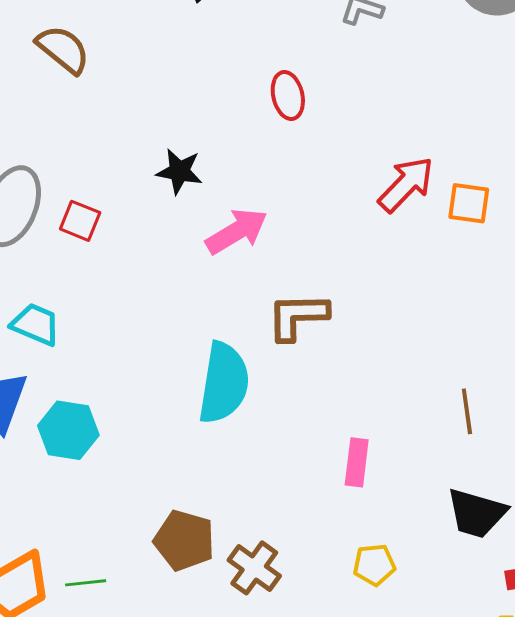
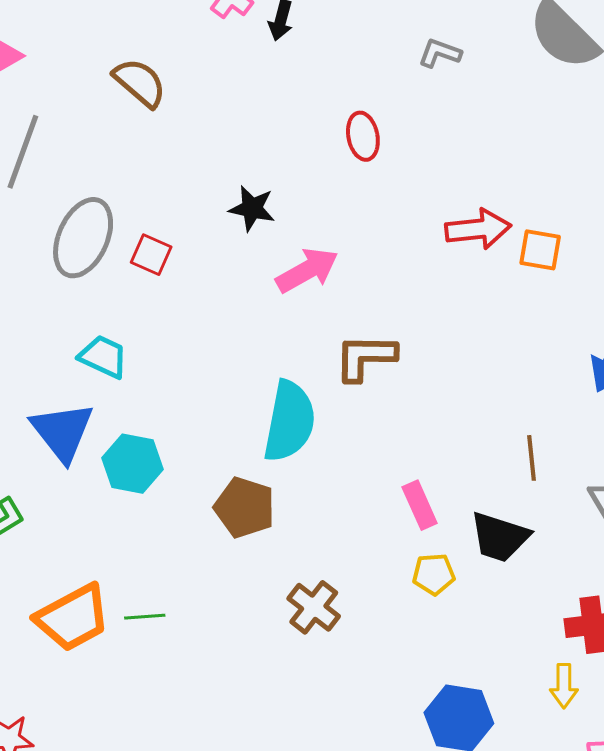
red arrow: (406, 184) -> (478, 229), turned 38
pink rectangle: (357, 462) -> (420, 505), turned -33
black trapezoid: (477, 513) -> (500, 537), moved
brown pentagon: (184, 540) -> (245, 507), moved
yellow pentagon: (374, 565) -> (434, 574), moved

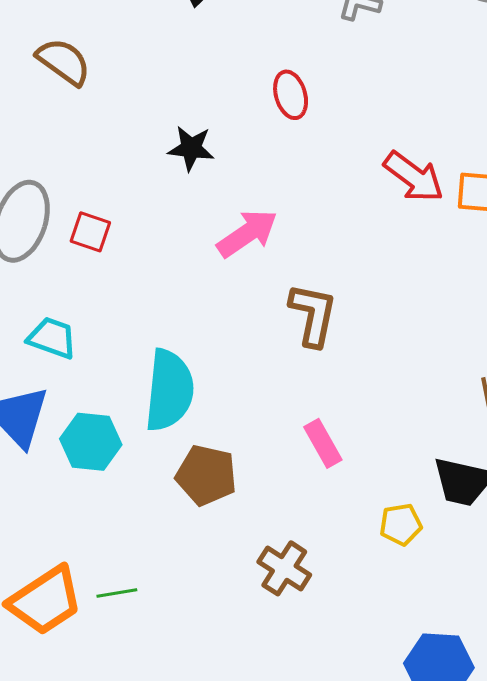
black star: (252, 208) -> (191, 148), moved
red arrow: (478, 229) -> (414, 177), turned 48
brown L-shape: (365, 357) -> (313, 315), turned 106
cyan semicircle: (289, 421) -> (169, 390), moved
pink rectangle: (420, 505) -> (323, 443), moved

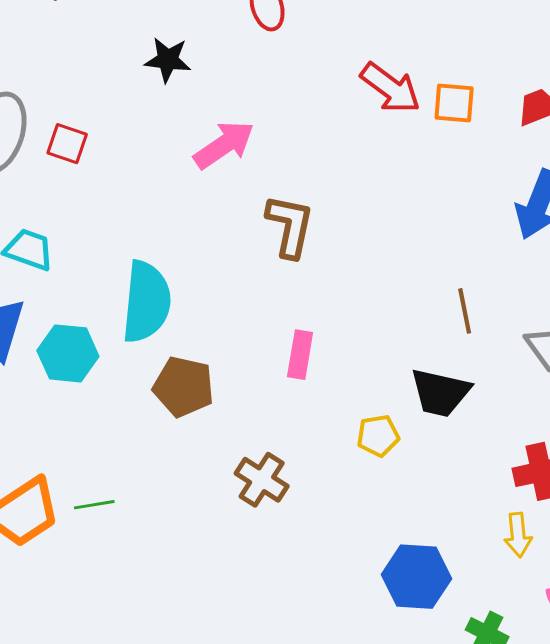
pink rectangle: (323, 443) -> (300, 355), turned 39

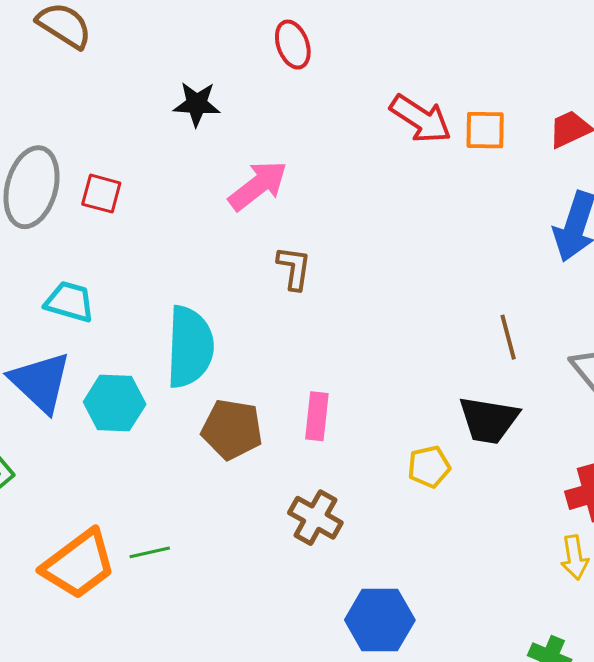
brown L-shape: (290, 226) -> (294, 268), moved, size x0.7
pink rectangle: (300, 355) -> (317, 416), moved
blue hexagon: (416, 577) -> (380, 620), moved

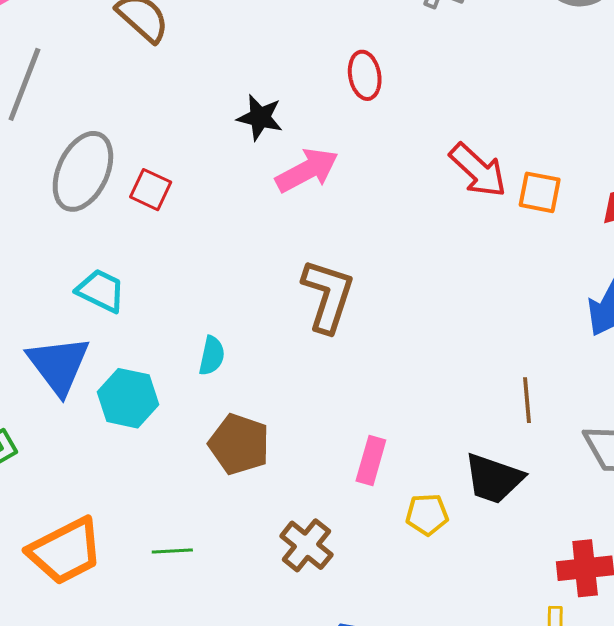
pink arrow: (258, 186) -> (307, 170), moved
brown L-shape: (294, 268) -> (328, 296), size x1.6
cyan semicircle: (190, 347) -> (212, 356), size x0.5
pink rectangle: (317, 416) -> (371, 460), moved
green line: (150, 552) -> (172, 551), moved

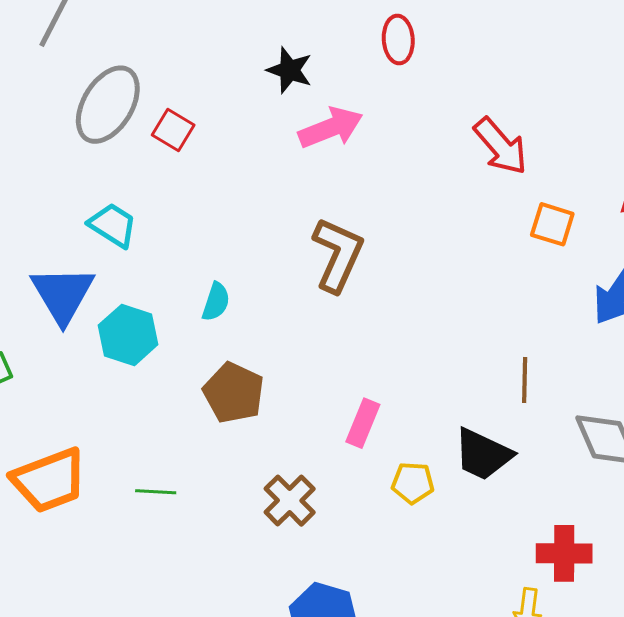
orange square: (540, 192) -> (552, 224), moved

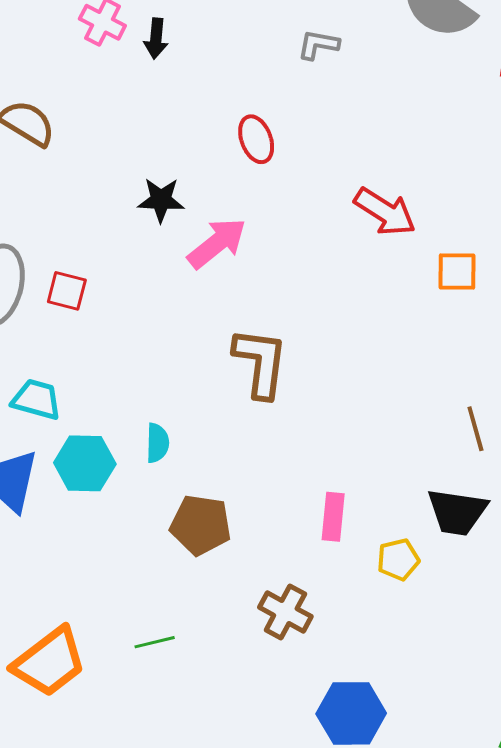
cyan hexagon: (128, 335) -> (85, 463), moved

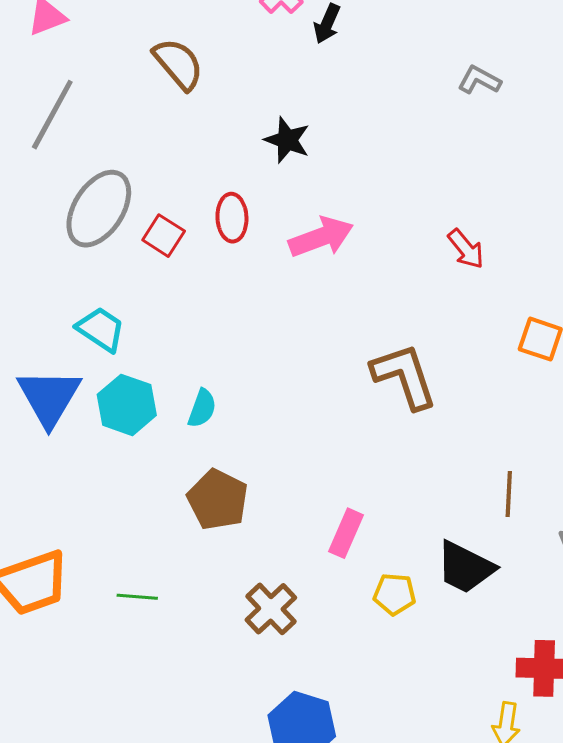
red ellipse: (256, 139) -> (232, 218), moved
black star: (161, 200) -> (287, 140), moved
red arrow: (385, 212) -> (466, 249), moved, size x0.7
brown L-shape: (260, 363) -> (404, 376), moved, turned -44

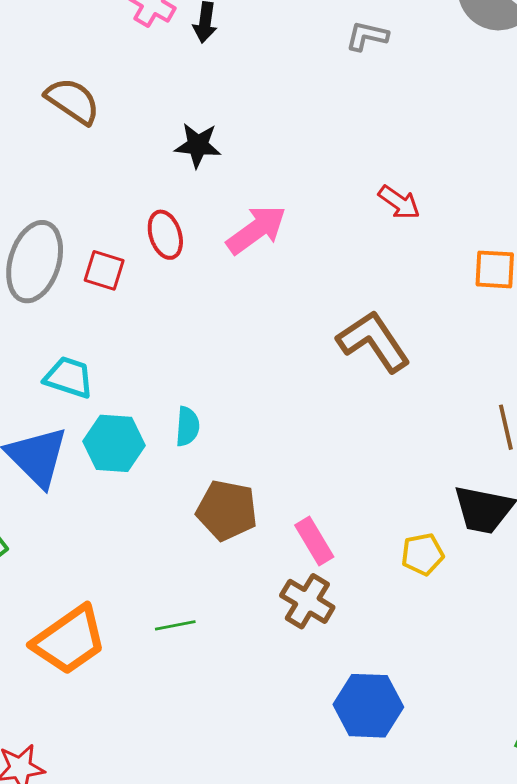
pink rectangle: (346, 533) -> (314, 541), moved, turned -39

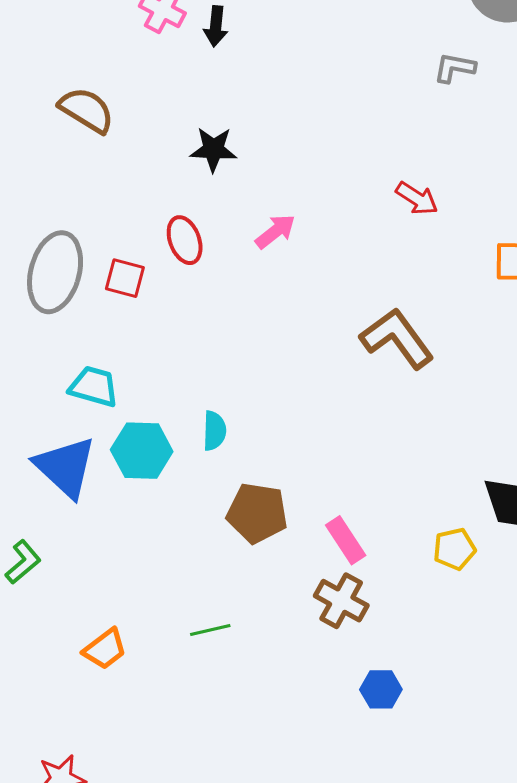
gray L-shape: (367, 36) -> (454, 68), moved
pink arrow: (256, 230) -> (275, 231), size x0.7
orange trapezoid: (69, 640) -> (105, 649), size x0.6
blue hexagon: (368, 706) -> (381, 689), moved, size x0.6

